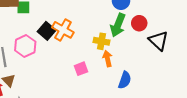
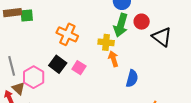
black square: (47, 31) -> (58, 64), moved
pink hexagon: (25, 46) -> (34, 77), moved
pink square: (81, 69) -> (79, 68), moved, turned -32

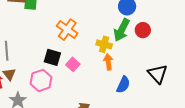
black triangle: (162, 37) -> (158, 74), moved
black square: (58, 64) -> (52, 57), turned -30
pink hexagon: (34, 77) -> (41, 80), moved

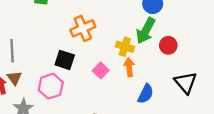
orange cross: (67, 30) -> (83, 28), turned 30
red circle: (143, 30) -> (168, 45), moved
pink square: (73, 64) -> (101, 70), moved

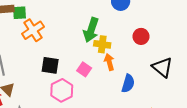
orange cross: (83, 28) -> (33, 30), moved
green arrow: (146, 31) -> (91, 30), moved
pink hexagon: (51, 86) -> (62, 90), moved

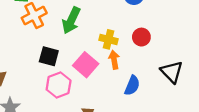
green arrow: (91, 30) -> (71, 20), moved
red circle: (141, 36) -> (141, 37), moved
pink square: (84, 69) -> (86, 65), size x1.5

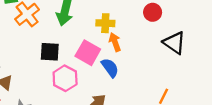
red circle: (141, 37) -> (153, 12), moved
blue semicircle: (132, 86) -> (110, 68), moved, turned -48

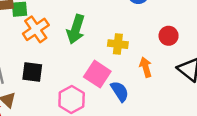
orange arrow: (115, 42) -> (146, 67), moved
black square: (50, 52) -> (32, 72), moved

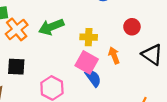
green arrow: (76, 29) -> (51, 27), turned 55
pink square: (97, 74) -> (87, 62), moved

